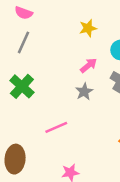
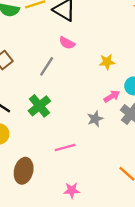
pink semicircle: (24, 13) -> (67, 43), moved
pink arrow: (88, 65) -> (112, 96), moved

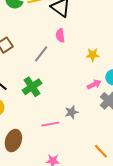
pink semicircle: (67, 43) -> (60, 36), turned 48
gray star: (95, 119) -> (72, 112), moved

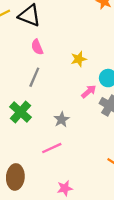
gray line: (41, 54) -> (34, 77), moved
gray star: (72, 112) -> (62, 119), moved

